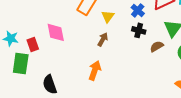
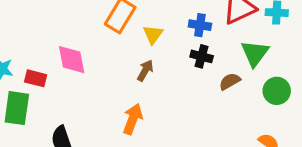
blue cross: (138, 10) -> (200, 25), turned -32
red rectangle: (33, 44) -> (36, 78), turned -56

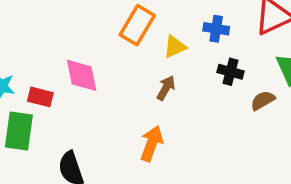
blue cross: (200, 25) -> (216, 29), moved
yellow triangle: (153, 34) -> (175, 47), turned 30

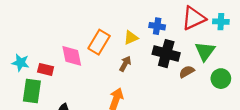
orange rectangle: (137, 25) -> (99, 42), moved
black cross: (230, 72) -> (166, 54), size x1.6

